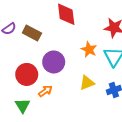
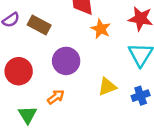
orange star: (89, 50) -> (101, 29), moved
red circle: (27, 74) -> (19, 71), moved

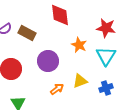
orange star: (101, 29) -> (79, 45), moved
orange arrow: (56, 97) -> (57, 89), moved

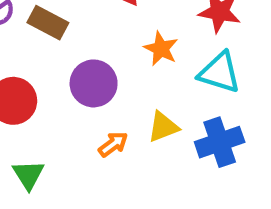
cyan triangle: (106, 56) -> (220, 73), turned -45
blue cross: (106, 88) -> (220, 142), size x1.5

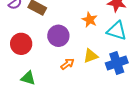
green triangle: (28, 175) -> (28, 78), turned -42

